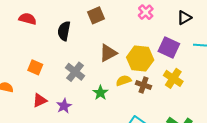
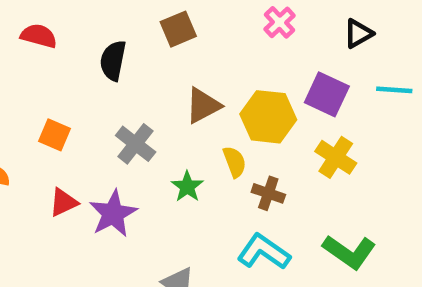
yellow semicircle: (124, 81) -> (235, 162), turned 88
brown cross: (143, 85) -> (268, 193), moved
purple star: (64, 106) -> (113, 214), size x1.5

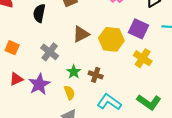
yellow semicircle: (235, 162) -> (70, 93), moved
brown cross: (268, 193) -> (96, 75), moved

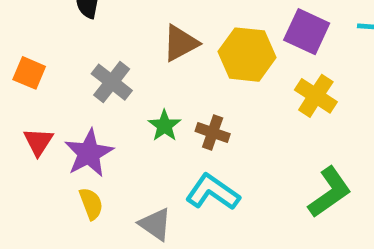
red triangle: (16, 79) -> (38, 142), turned -32
yellow semicircle: (70, 93) -> (91, 204), moved
cyan L-shape: (109, 102) -> (213, 192), moved
green L-shape: (149, 102) -> (330, 192), turned -70

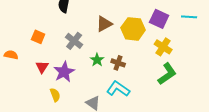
green L-shape: (330, 192) -> (167, 74), moved
yellow semicircle: (91, 204) -> (55, 95), moved

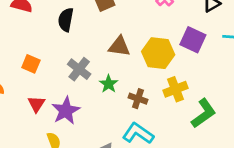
brown triangle: (104, 24) -> (119, 46), turned 36
yellow cross: (163, 47) -> (175, 89), moved, turned 36
green star: (97, 60) -> (109, 84), moved

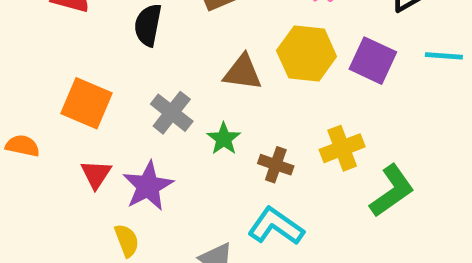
yellow hexagon: (158, 53) -> (307, 53), moved
orange square: (31, 64) -> (86, 103), size x1.5

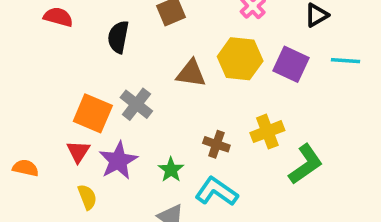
orange square: (86, 103) -> (93, 113), moved
green star: (224, 139) -> (171, 170), moved
orange semicircle: (22, 146) -> (25, 168), moved
yellow semicircle: (127, 240) -> (87, 197), moved

